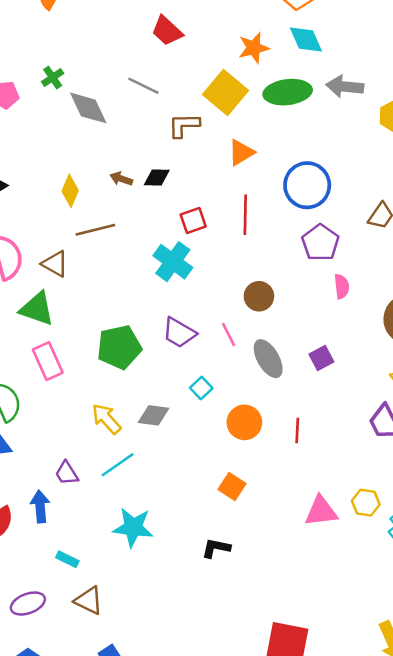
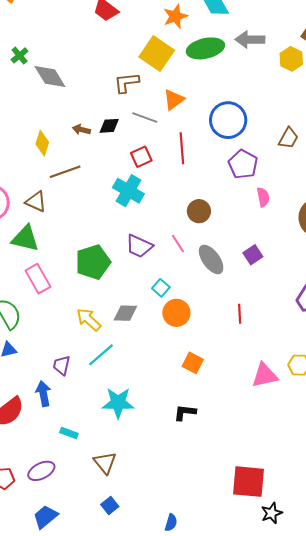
gray line: (143, 86) -> (145, 117), moved
orange circle: (244, 422) -> (176, 313), moved
purple trapezoid: (67, 473) -> (62, 365), turned 50
brown triangle: (89, 601) -> (105, 463), moved, turned 30

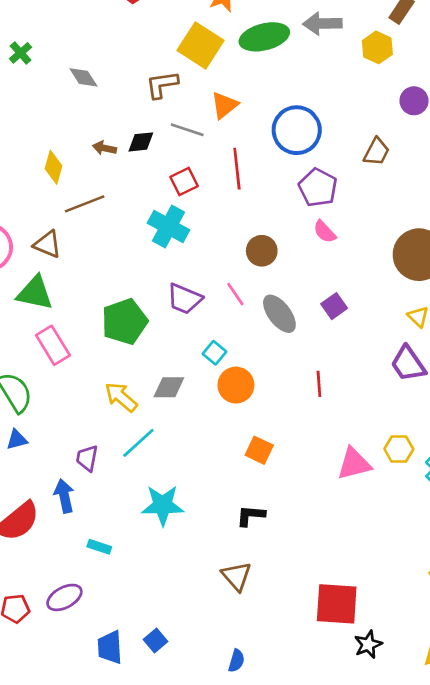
gray diamond: (50, 77) -> (83, 77), moved, size x0.7
pink semicircle: (263, 197) -> (325, 232), moved, turned 150
brown triangle: (105, 463) -> (237, 576), moved
blue trapezoid: (45, 517) -> (110, 647), moved, turned -52

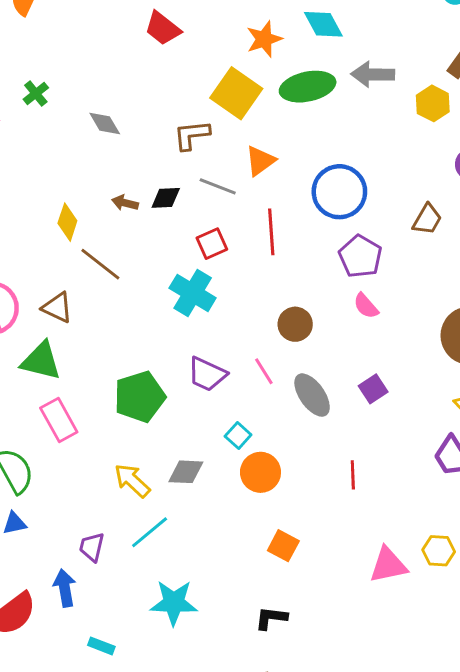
brown line: (85, 204) -> (100, 264), turned 57

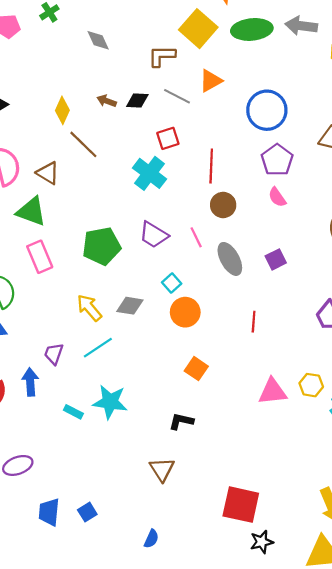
red line: (271, 232) -> (211, 166), moved
cyan rectangle: (101, 646) -> (73, 412), moved

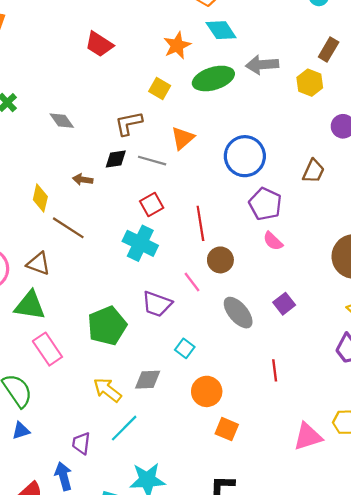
yellow square: (198, 29) -> (160, 88), size x0.6
black diamond: (137, 101) -> (116, 159), moved
pink line: (196, 237) -> (192, 282), moved
orange circle: (185, 312) -> (207, 391), moved

